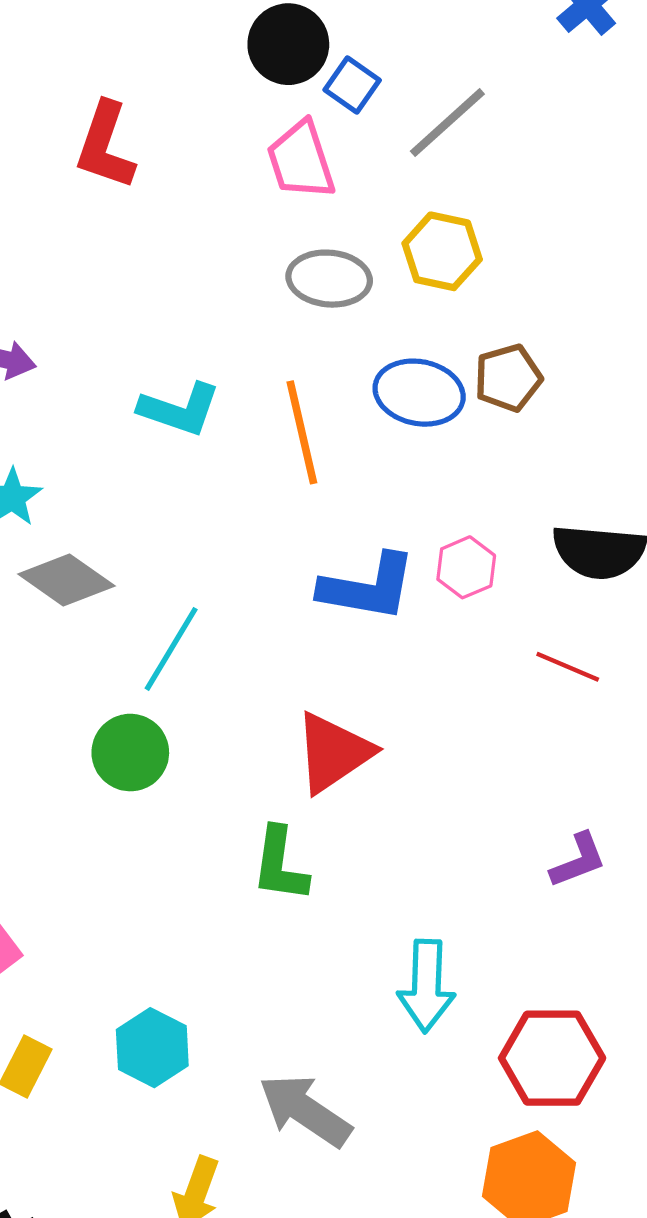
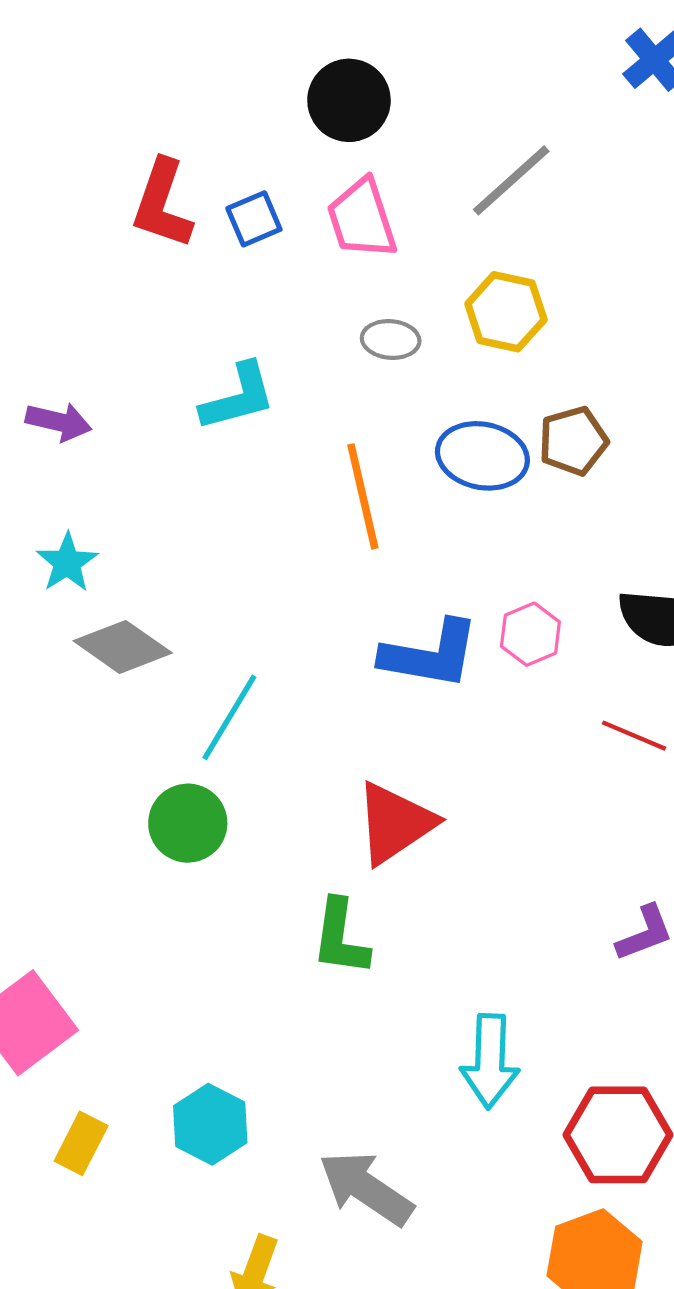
blue square: (352, 85) -> (254, 219), moved, turned 32
gray ellipse: (329, 279) -> (391, 339), size x0.7
cyan L-shape: (179, 409) -> (238, 397), moved, turned -34

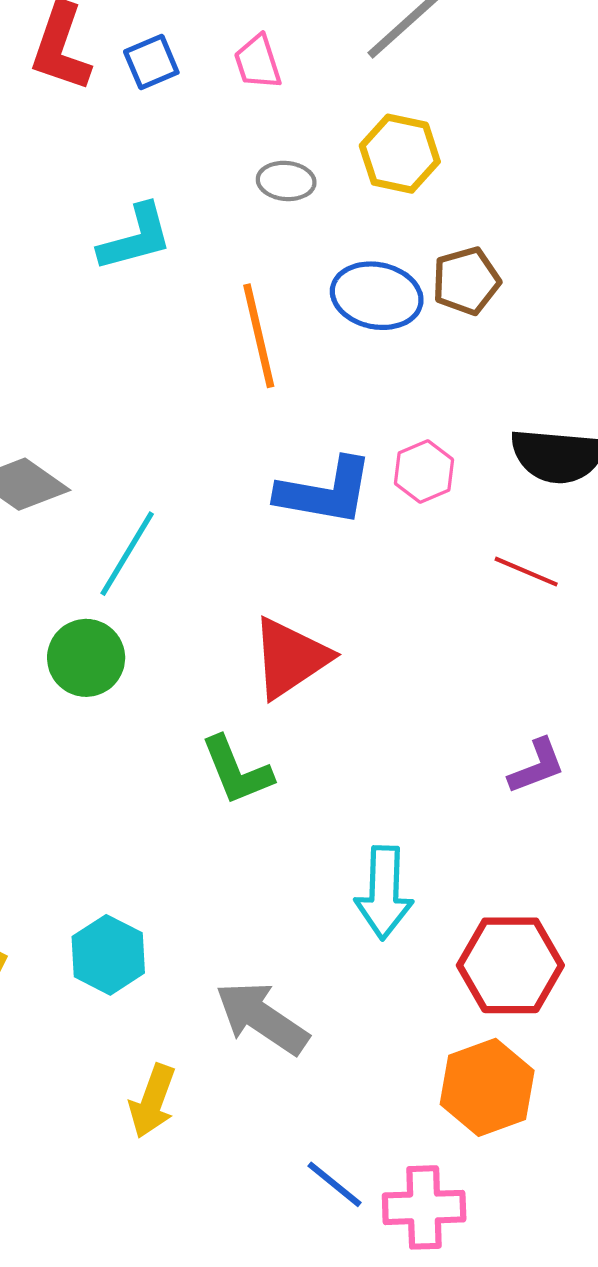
pink trapezoid: (362, 219) -> (258, 62), size x0.7
green L-shape: (340, 937) -> (237, 771), turned -30

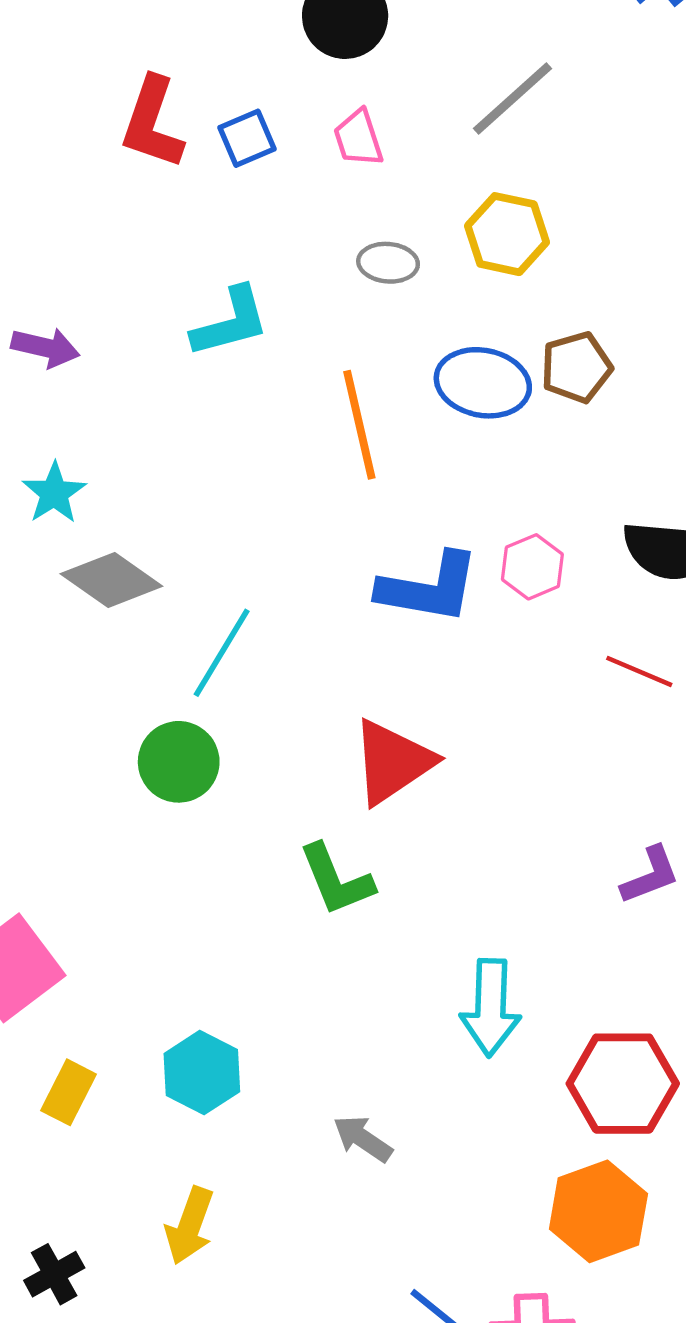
gray arrow: (262, 1018) -> (363, 1139), size x0.6
yellow arrow: (152, 1101) -> (190, 1226), moved

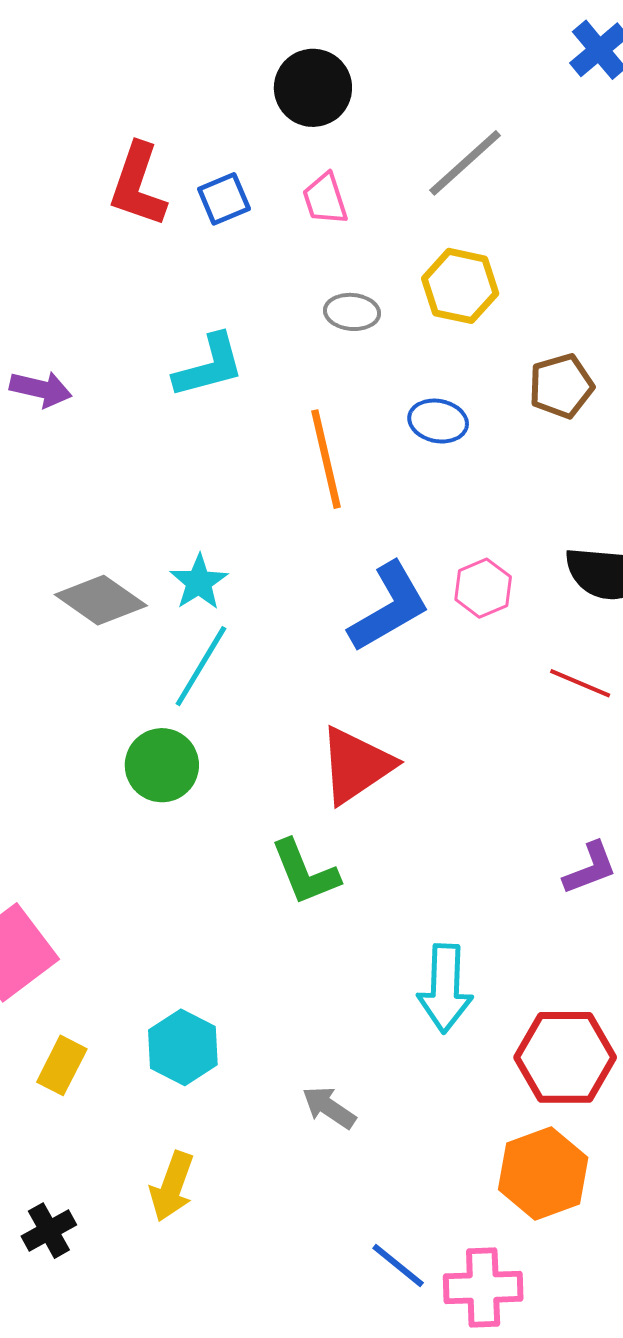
brown pentagon: (576, 367) -> (561, 386), moved
blue ellipse: (483, 383) -> (438, 421), size x0.7
cyan star: (54, 493) -> (199, 582), moved
blue L-shape: (429, 588) -> (389, 607), turned -40

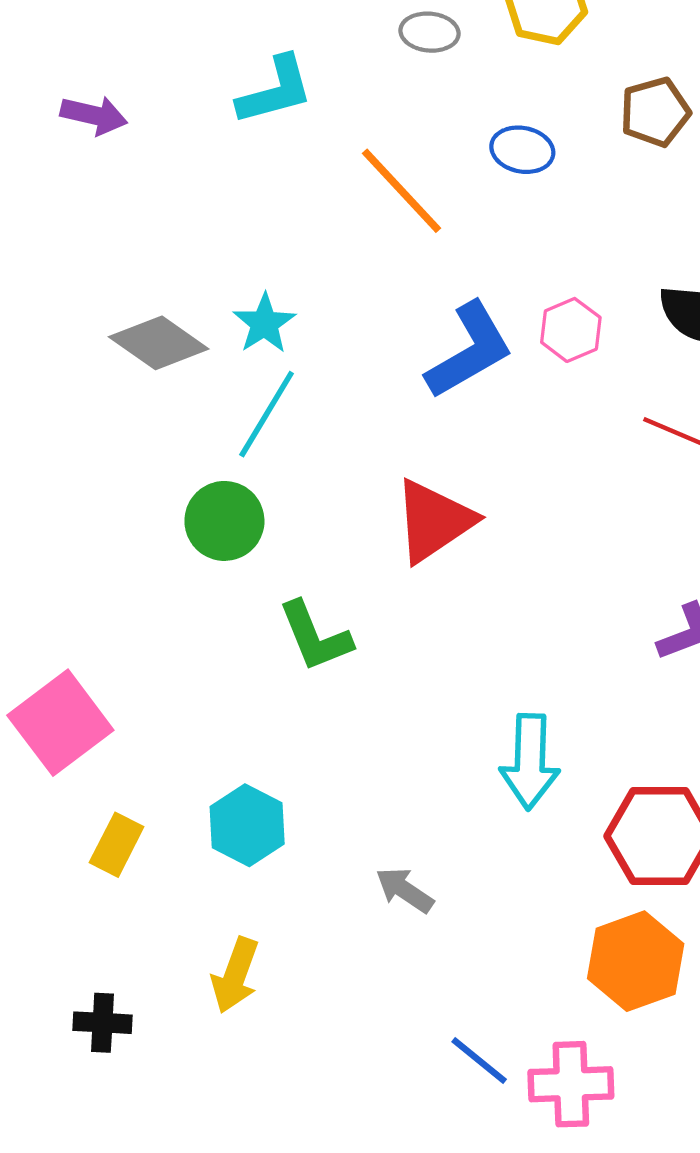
orange line: (326, 459) -> (401, 191), turned -30
green L-shape: (305, 872) -> (315, 636), moved
black cross: (49, 1231) -> (103, 1023), turned 32

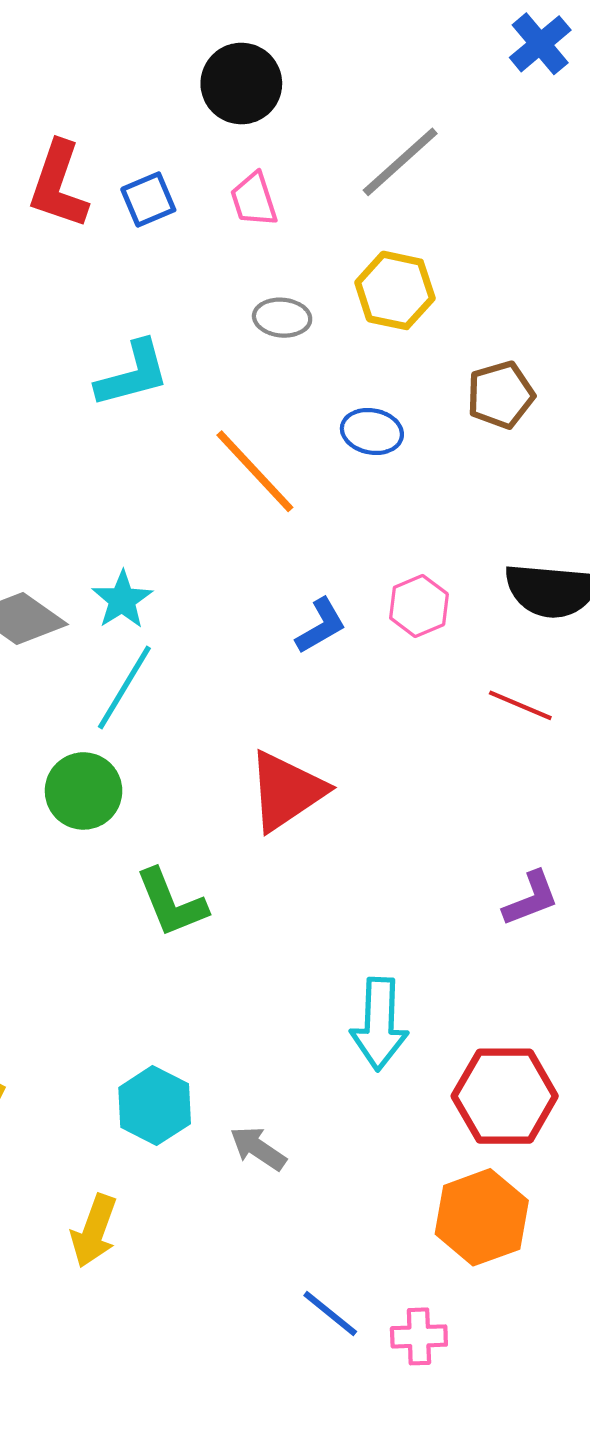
blue L-shape: (469, 350) -> (321, 626), size x0.6
cyan hexagon: (247, 825) -> (155, 1106), moved
pink cross: (571, 1084) -> (419, 1336), size x0.7

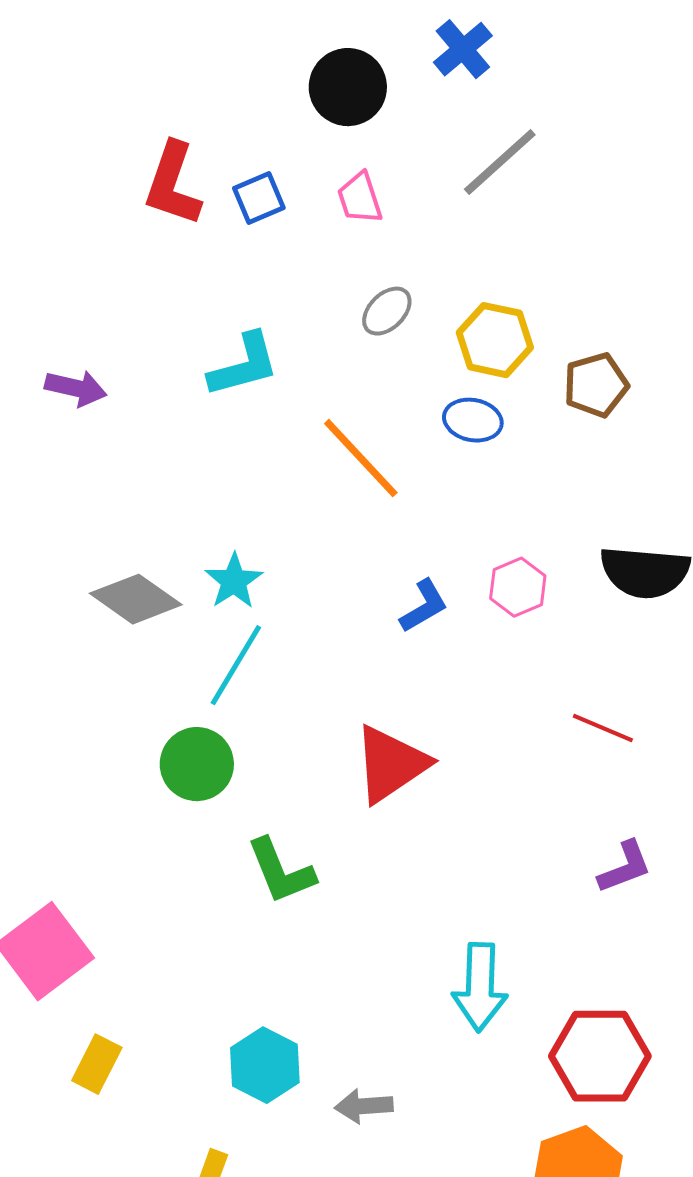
blue cross: (540, 44) -> (463, 49), moved
yellow hexagon: (395, 290) -> (495, 340), moved
gray ellipse: (282, 318) -> (387, 311), turned -50
red line: (520, 705) -> (603, 728), moved
gray arrow: (258, 1148) -> (364, 1106), turned -38

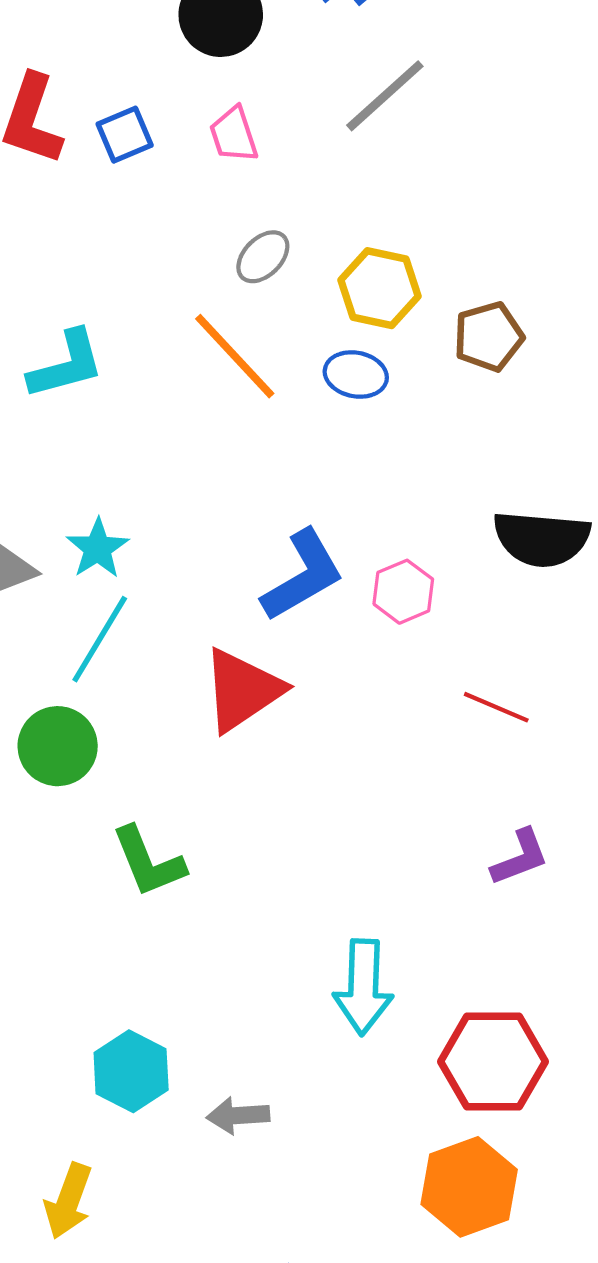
cyan L-shape: (244, 365) -> (66, 365), moved
orange line: (361, 458) -> (235, 356), moved
pink hexagon: (518, 587) -> (403, 592), moved
blue L-shape: (424, 606) -> (303, 575), size x1.6
red triangle: (391, 764) -> (242, 690), moved

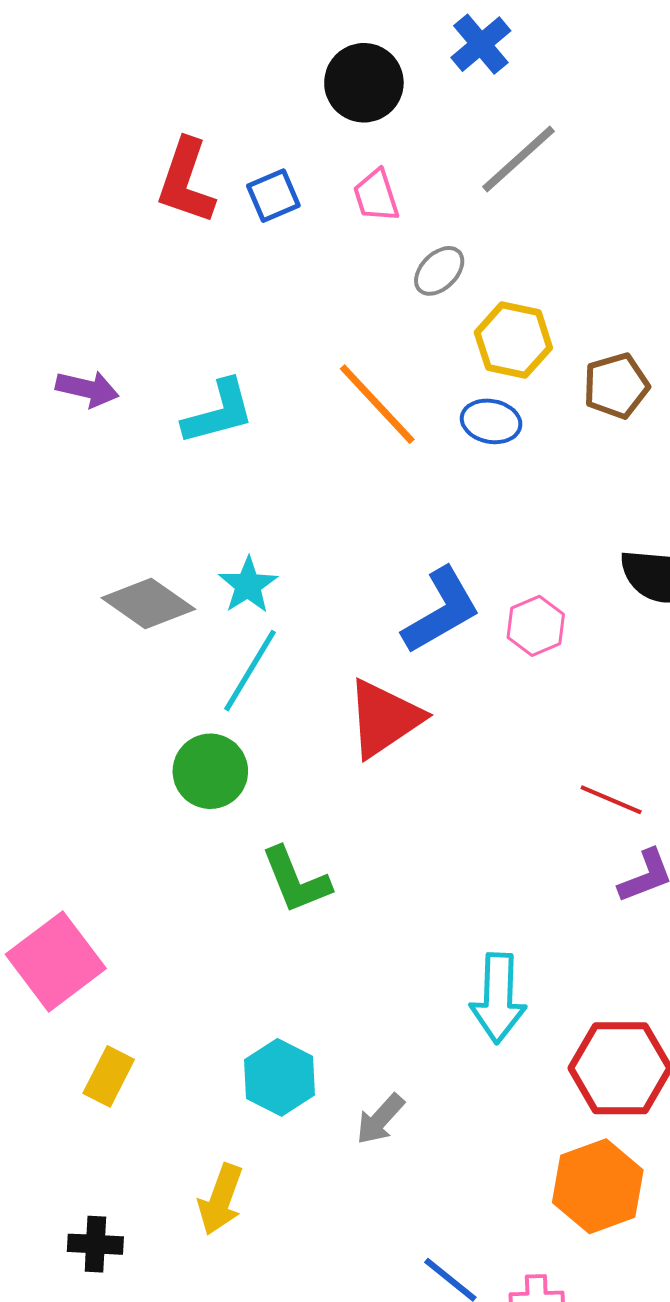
gray ellipse: (263, 257) -> (439, 271), moved
red line: (496, 707) -> (611, 800), moved
gray arrow: (238, 1116) -> (380, 1119), turned -44

